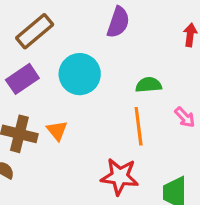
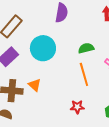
red star: (120, 177) -> (77, 107), size x0.6

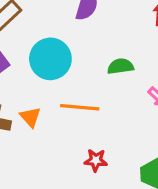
orange line: (84, 74) -> (80, 107), moved, turned -75

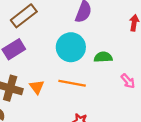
cyan circle: (50, 59) -> (71, 47), moved

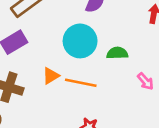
orange triangle: (37, 87) -> (51, 76), moved, turned 35

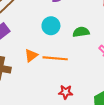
cyan circle: (80, 41) -> (51, 26), size x0.7

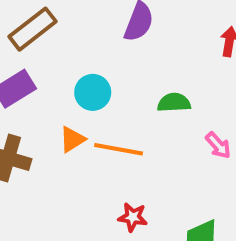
cyan circle: (51, 26) -> (93, 92), moved

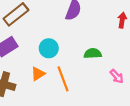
orange line: (119, 149) -> (63, 79), turned 60

